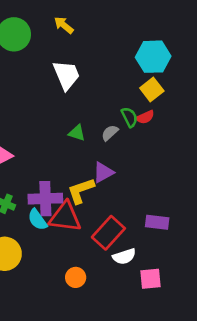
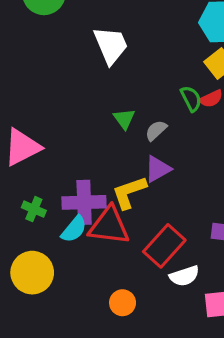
green triangle: (77, 133) -> (124, 119), turned 36
gray semicircle: (110, 133) -> (156, 130), moved
cyan semicircle: (37, 220) -> (74, 229), turned -105

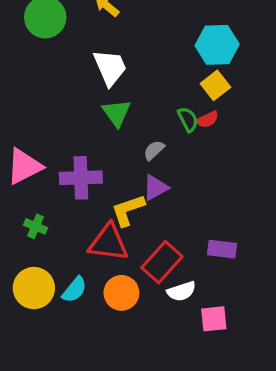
green triangle: (124, 119) -> (117, 113), moved, size x1.4
purple cross: (84, 202) -> (81, 178), moved
cyan semicircle: (74, 229) -> (74, 290), moved
orange circle: (123, 303) -> (121, 293), moved, size x1.4

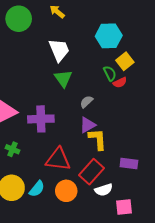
cyan hexagon: (217, 45) -> (109, 36), moved
green semicircle: (188, 119) -> (110, 73), moved
yellow L-shape: (128, 210) -> (98, 139), moved, turned 105

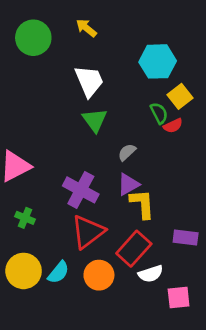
purple cross: (41, 119) -> (81, 190), moved, turned 30
red triangle: (58, 159) -> (88, 232), turned -44

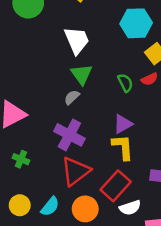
green semicircle: (159, 113) -> (125, 83), moved
gray semicircle: (127, 152) -> (72, 97), moved
purple triangle: (128, 184) -> (123, 124), moved
yellow circle: (24, 271) -> (20, 205), size x0.7

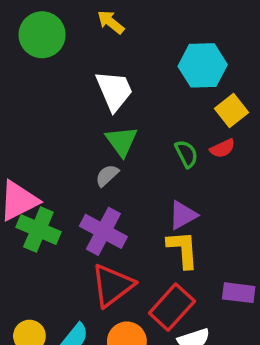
green cross: (21, 159) -> (38, 230), moved, size x1.6

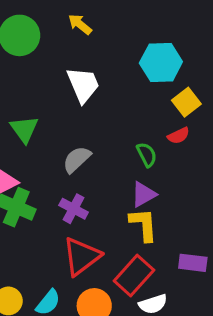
green triangle: (121, 141) -> (24, 129), moved
green semicircle: (186, 154) -> (147, 155), moved
gray semicircle: (107, 175) -> (77, 159), size x1.4
purple cross: (103, 231) -> (74, 209), size x0.7

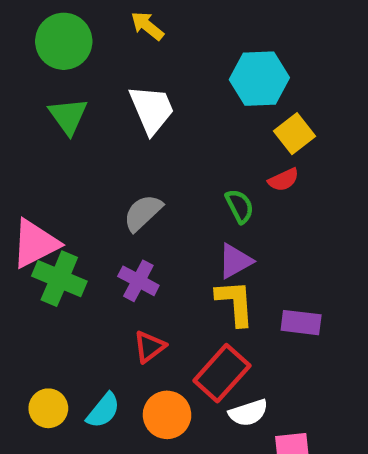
green triangle: (24, 129) -> (68, 116), moved
red triangle: (81, 256) -> (149, 347), size x0.6
purple rectangle: (193, 263) -> (301, 323), moved

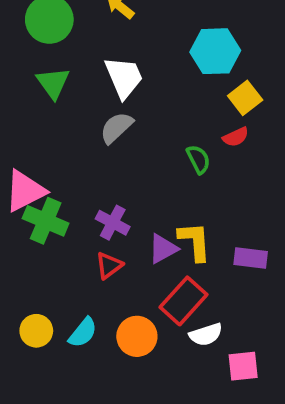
gray semicircle: (143, 213) -> (116, 128), moved
purple triangle: (235, 261) -> (163, 249), moved
red triangle: (149, 347) -> (109, 266), moved

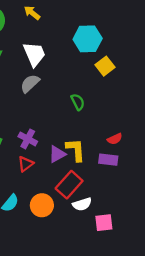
red semicircle: (236, 137) -> (115, 139), moved

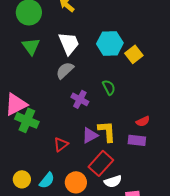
cyan hexagon: (88, 39) -> (110, 43), moved
purple cross: (28, 139) -> (80, 99), moved

